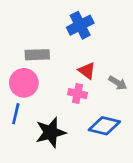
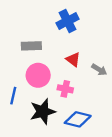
pink circle: (24, 83) -> (38, 75), moved
pink cross: (77, 94) -> (65, 89), moved
blue diamond: (104, 126) -> (78, 119), moved

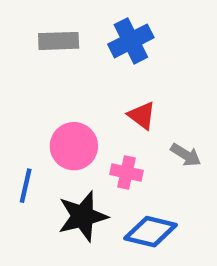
gray rectangle: (31, 46) -> (59, 41), moved
gray arrow: (99, 70) -> (186, 155), moved

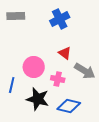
gray rectangle: (59, 41) -> (16, 16), moved
gray arrow: (186, 155) -> (85, 71), size x1.5
black star: (83, 216) -> (38, 99), turned 30

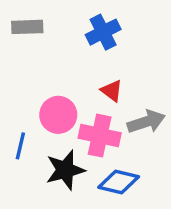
gray arrow: (85, 71) -> (146, 122), turned -50
pink cross: (58, 79) -> (100, 136), size x1.6
black star: (38, 99) -> (65, 170), turned -30

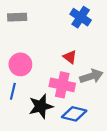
blue cross: (103, 32) -> (81, 17), moved, turned -30
pink circle: (58, 115) -> (20, 64), moved

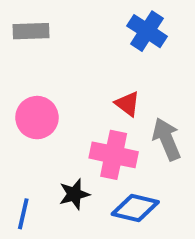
gray arrow: (91, 76) -> (167, 139), turned -95
blue line: (13, 91) -> (23, 214), moved
black star: (41, 106) -> (74, 194), size x0.7

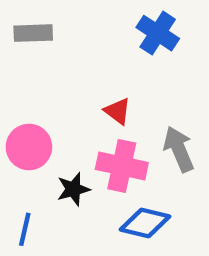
red triangle: (127, 104) -> (118, 111), moved
pink circle: (37, 118) -> (29, 147), moved
black star: (74, 194) -> (73, 189), moved

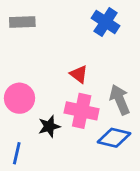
blue diamond: (145, 223) -> (114, 138), moved

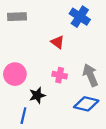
red triangle: (79, 74) -> (57, 42), moved
pink cross: (82, 111) -> (60, 75), moved, size x0.6
blue line: (17, 153) -> (23, 116), moved

